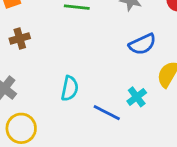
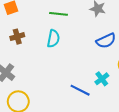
cyan semicircle: (70, 88) -> (53, 39), moved

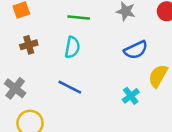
blue line: (80, 90) -> (70, 87), moved

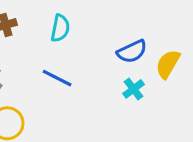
blue semicircle: (136, 50) -> (132, 52), moved

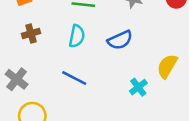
blue semicircle: (132, 52) -> (120, 40), moved

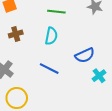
blue semicircle: (120, 40) -> (85, 55), moved

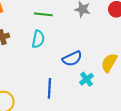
blue line: (49, 69) -> (49, 88), moved, turned 66

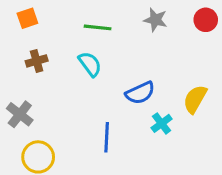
cyan semicircle: (38, 39) -> (90, 64), turned -48

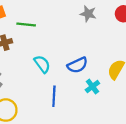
green line: (98, 27) -> (26, 24), moved
cyan semicircle: (90, 64) -> (42, 64), moved

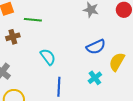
blue semicircle: (77, 65) -> (96, 47), moved

